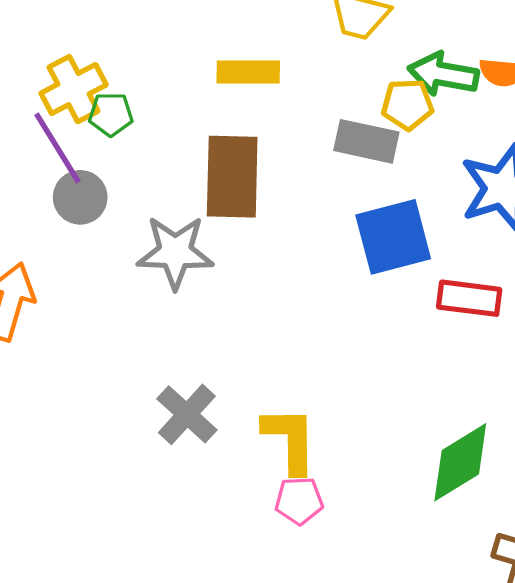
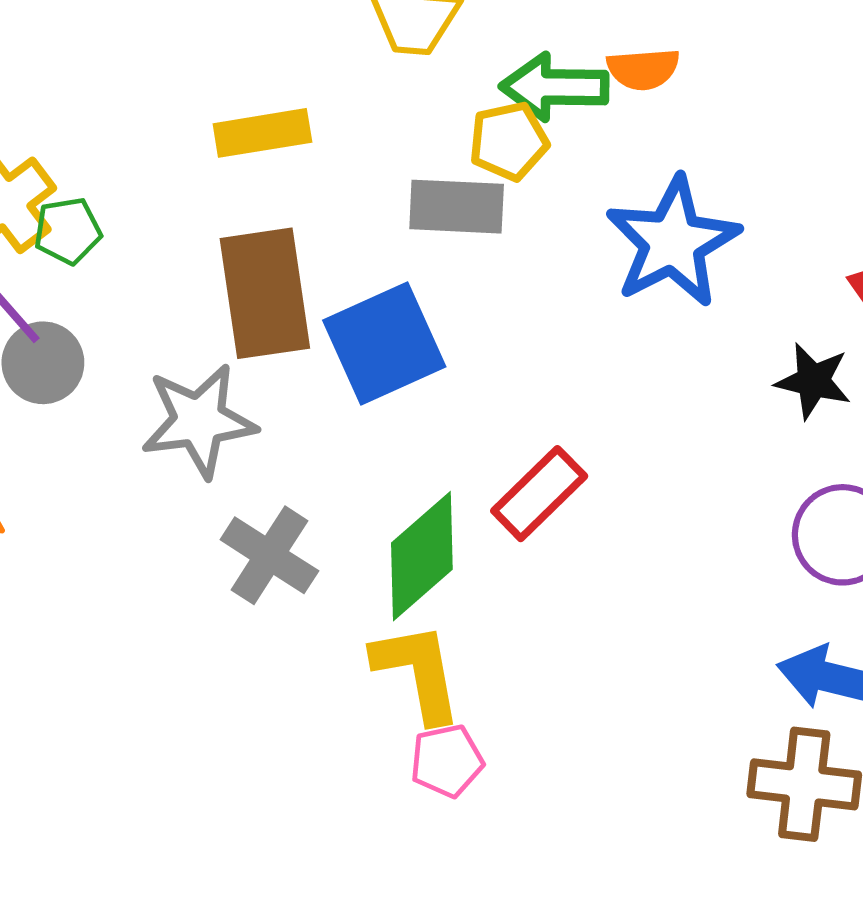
blue square: (393, 237) -> (384, 344), moved
red rectangle: (469, 298) -> (539, 494), moved, turned -42
gray cross: (187, 414) -> (269, 555), moved
green diamond: (460, 462) -> (422, 556), moved

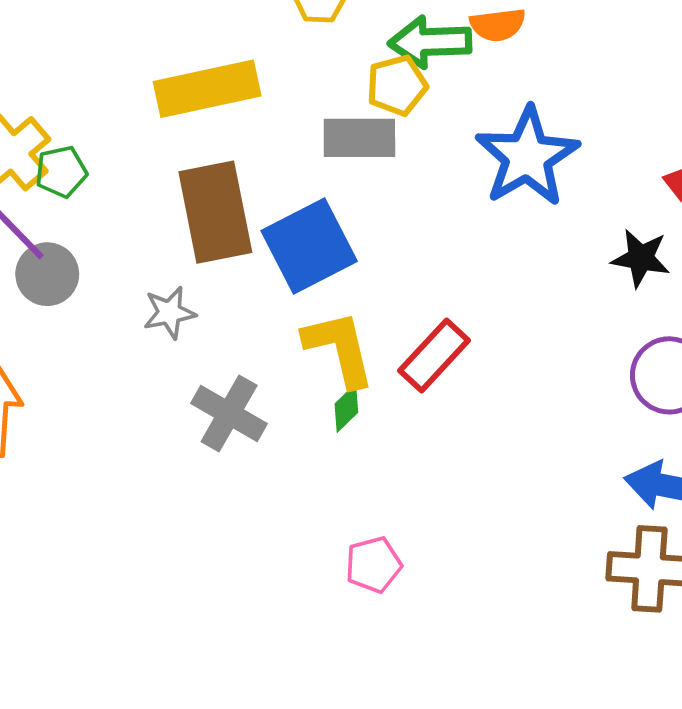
yellow rectangle: (262, 133) -> (207, 89), size x1.4
gray star: (199, 421) -> (169, 313), size x0.6
green diamond: (422, 556) -> (346, 408), size x0.5
yellow L-shape: (418, 672) -> (339, 349), moved

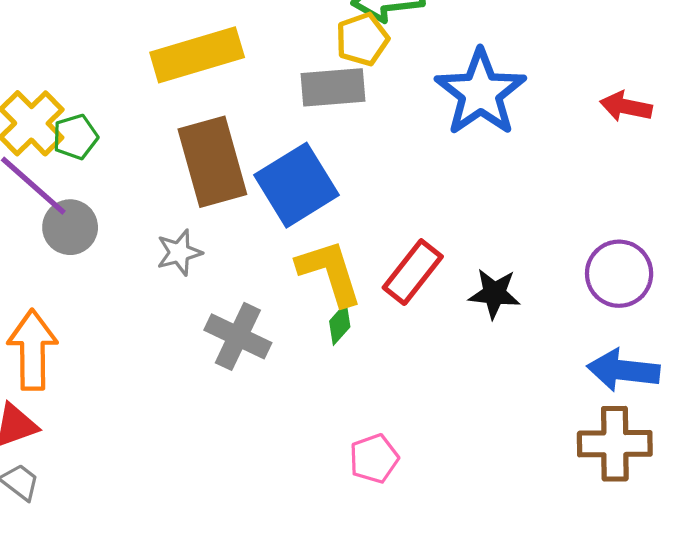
black star: (641, 258) -> (494, 294), moved

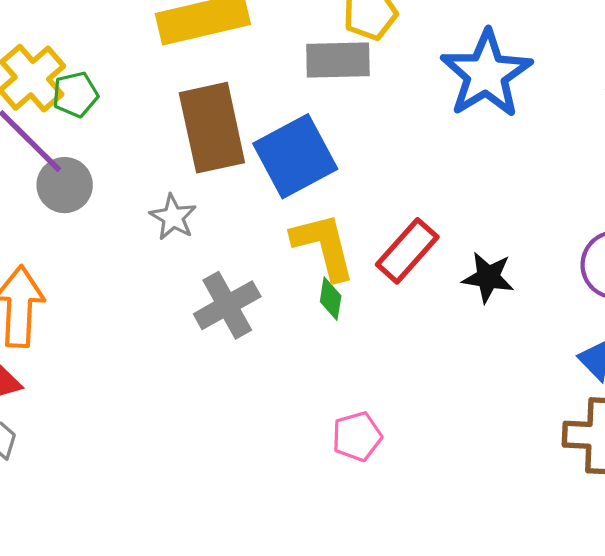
gray star: (179, 253) -> (173, 217), turned -30
green diamond: (340, 324) -> (331, 299), turned -36
gray cross: (238, 336) -> (227, 305), turned 32

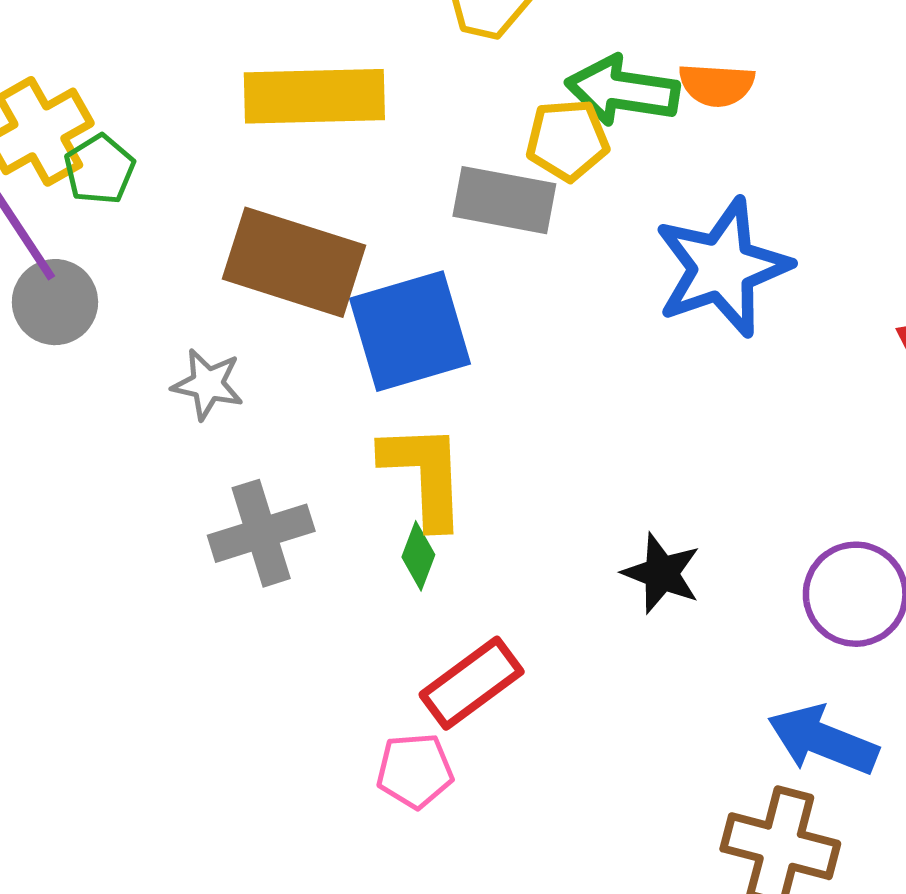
green pentagon: (75, 94) -> (99, 169), turned -30
brown rectangle: (212, 128) -> (294, 262), turned -72
gray star: (173, 217) -> (208, 384), turned -30
red rectangle: (407, 251) -> (472, 683), moved

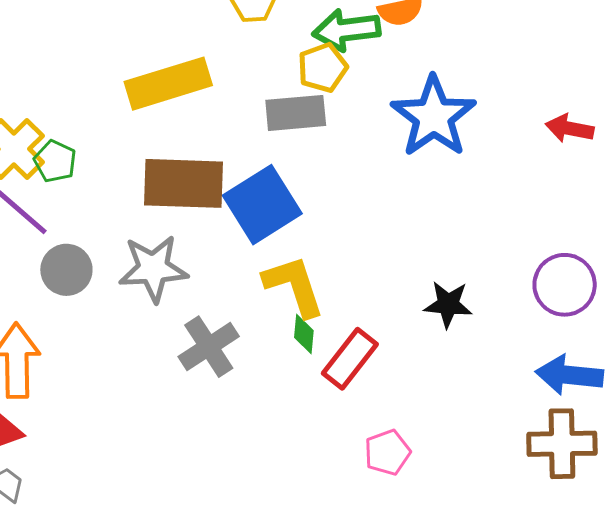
gray circle: (55, 302) -> (66, 270), moved
gray star: (208, 384) -> (153, 269), size x1.6
red rectangle: (472, 683) -> (350, 359), moved
pink pentagon: (415, 771) -> (387, 452), moved

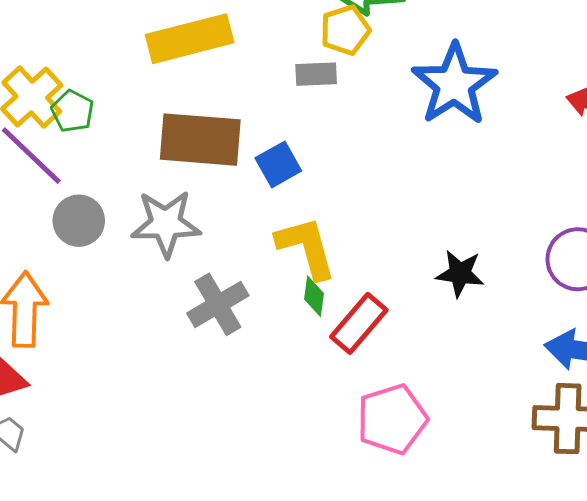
gray rectangle: (296, 113) -> (316, 74), size x0.7
blue square: (262, 205) -> (278, 164), size x0.6
pink pentagon: (387, 452) -> (392, 419), size x1.5

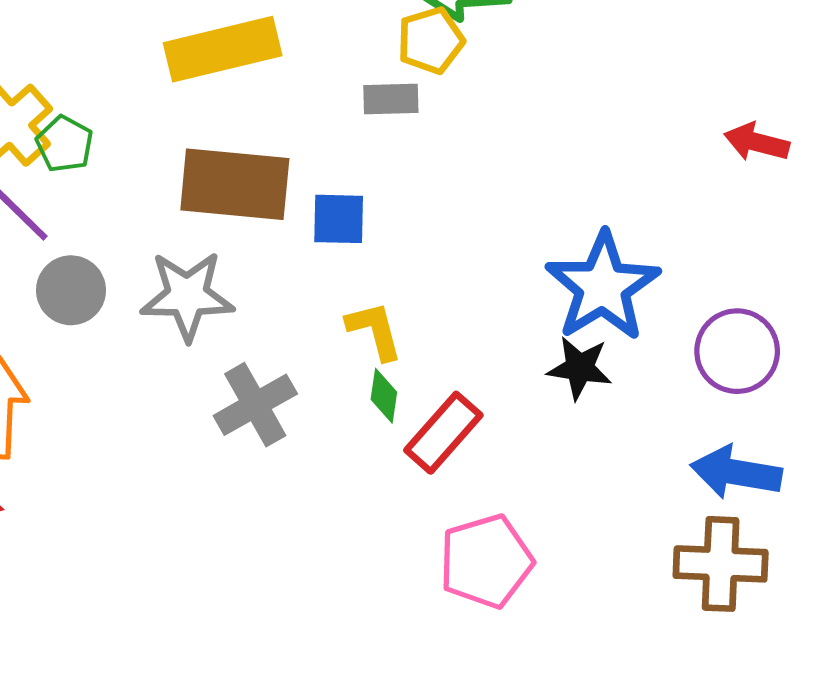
blue star: (454, 84) -> (603, 287), moved
blue square: (278, 164) -> (339, 219), turned 30
yellow L-shape: (306, 248) -> (375, 331), size x0.7

